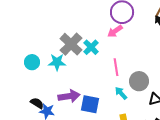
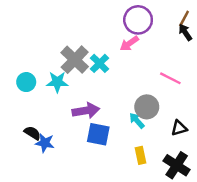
pink line: (116, 67) -> (170, 78), moved, turned -54
gray circle: (139, 81) -> (147, 107), moved
purple arrow: (69, 96) -> (86, 111), moved

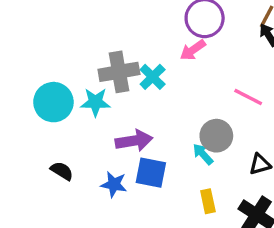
gray cross: (75, 60) -> (119, 72), turned 36
cyan circle: (26, 82) -> (53, 102), size x1.5
blue star: (45, 143) -> (114, 184), moved

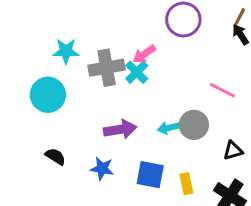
pink arrow: (193, 50) -> (144, 54), moved
cyan star: (95, 102) -> (66, 51), moved
cyan arrow: (203, 154) -> (168, 128), moved, turned -60
blue square: (151, 173) -> (150, 175), moved

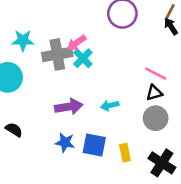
pink arrow: (144, 54) -> (76, 43), moved
gray circle: (194, 125) -> (156, 118), moved
black triangle: (233, 150) -> (154, 93), moved
blue star: (102, 169) -> (65, 142), moved

